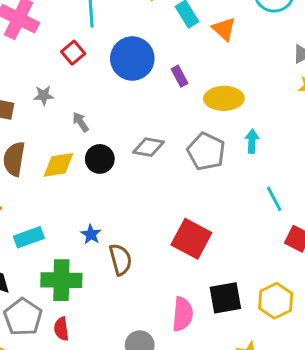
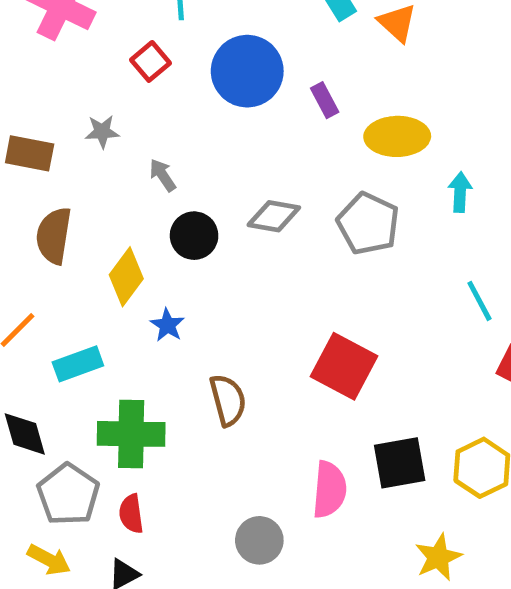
cyan arrow: (252, 141) -> (460, 192), moved
yellow diamond: (58, 165) -> (126, 277), moved, turned -44
blue star: (91, 234) -> (167, 325), moved

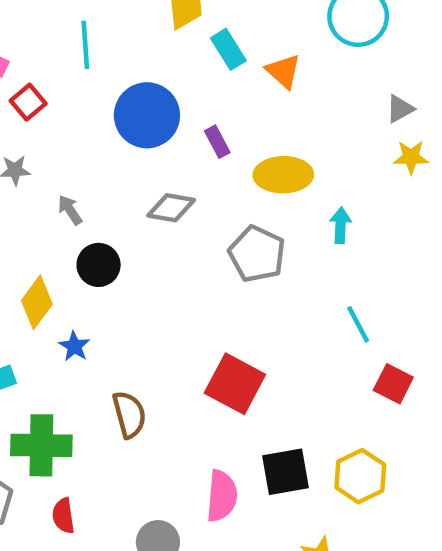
red square: (150, 61) -> (28, 102), moved
gray diamond: (274, 216) -> (171, 208), moved
red semicircle: (131, 514) -> (63, 516), moved

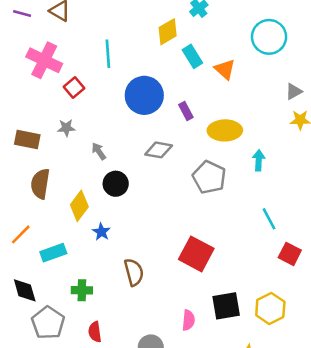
green cross: (41, 445) -> (82, 290), size x0.6
pink semicircle: (222, 496) -> (188, 320), size x0.7

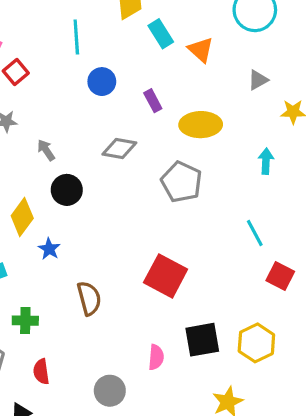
cyan line: (108, 54) -> (76, 37), moved
gray triangle: (294, 91) -> (258, 80), moved
blue circle: (144, 95) -> (102, 82), size x0.6
cyan arrow: (259, 160) -> (266, 161), moved

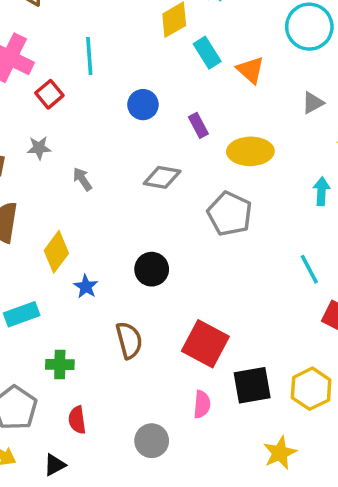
cyan line: (76, 37) -> (89, 56), moved
black circle: (67, 190) -> (152, 269), moved
red square: (166, 276) -> (205, 344), moved

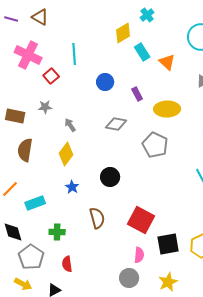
yellow diamond: (56, 252) -> (66, 154), moved
gray circle: (152, 441) -> (129, 278), moved
yellow star: (280, 453) -> (168, 282), moved

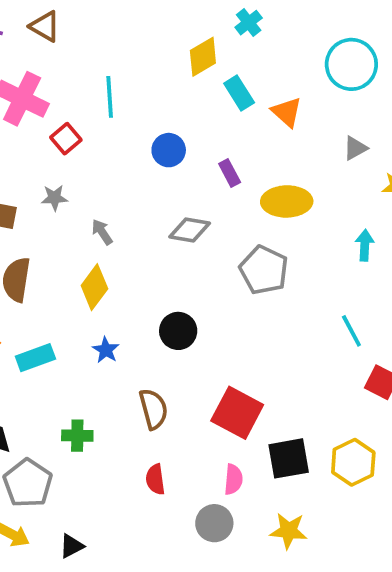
cyan rectangle: (35, 203) -> (35, 358), moved
red semicircle: (67, 264) -> (155, 479), moved
yellow star: (168, 282) -> (289, 531), turned 30

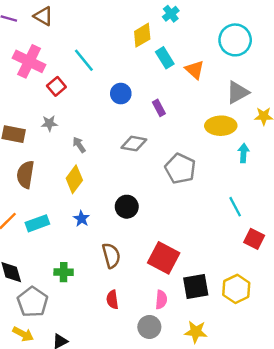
cyan line: (110, 97) -> (84, 60), turned -35
gray triangle: (355, 148) -> (237, 92), size x1.5
yellow ellipse: (287, 201) -> (221, 126), moved

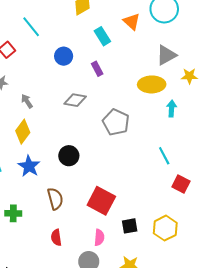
cyan rectangle: (165, 58) -> (102, 36), moved
orange triangle: (195, 70) -> (132, 22), moved
blue star: (81, 219) -> (29, 166), size x1.5
black square: (196, 286) -> (130, 226), size x0.7

